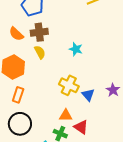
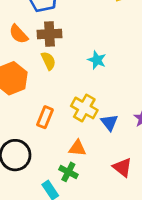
orange rectangle: (18, 95) -> (45, 117), moved
red triangle: (81, 127) -> (122, 167), moved

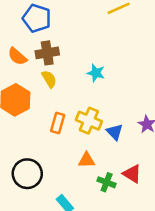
orange rectangle: (45, 117) -> (58, 123), moved
green cross: (68, 172) -> (107, 182), moved

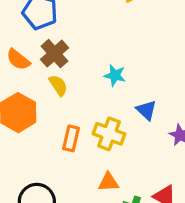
brown cross: (47, 53) -> (54, 54), turned -30
blue triangle: (115, 132) -> (146, 110), moved

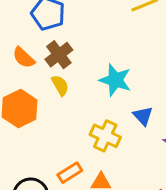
cyan star: (115, 75) -> (115, 80), size x1.5
orange rectangle: (71, 138) -> (70, 173), moved, turned 40

